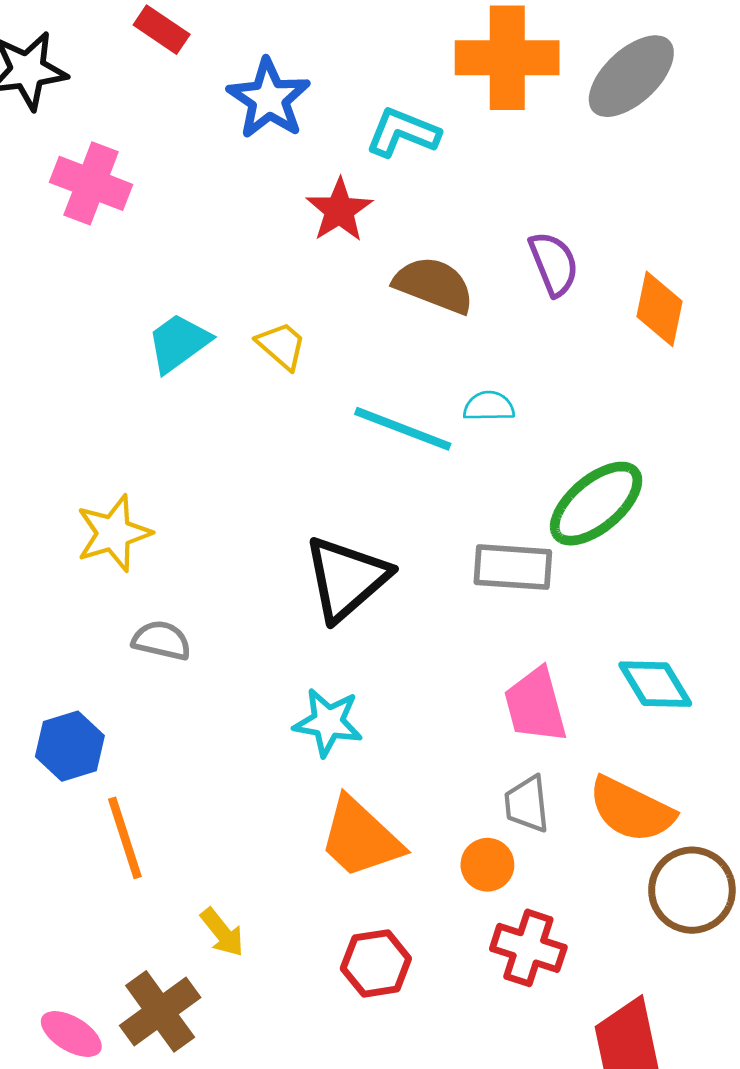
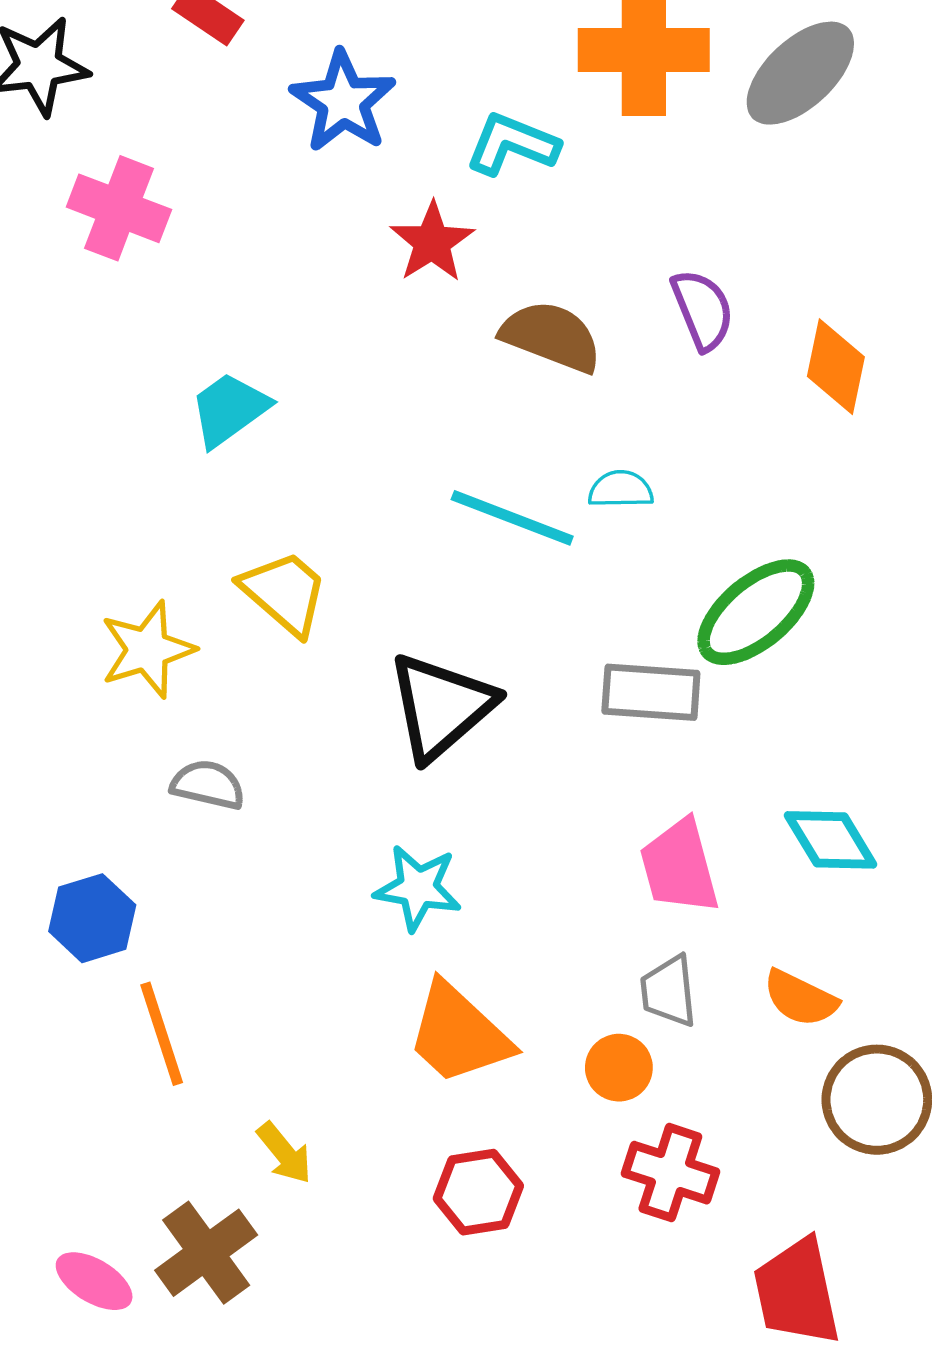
yellow trapezoid: (281, 346) -> (284, 593), moved, size x1.4
orange semicircle: (631, 810) -> (800, 998), size x0.7

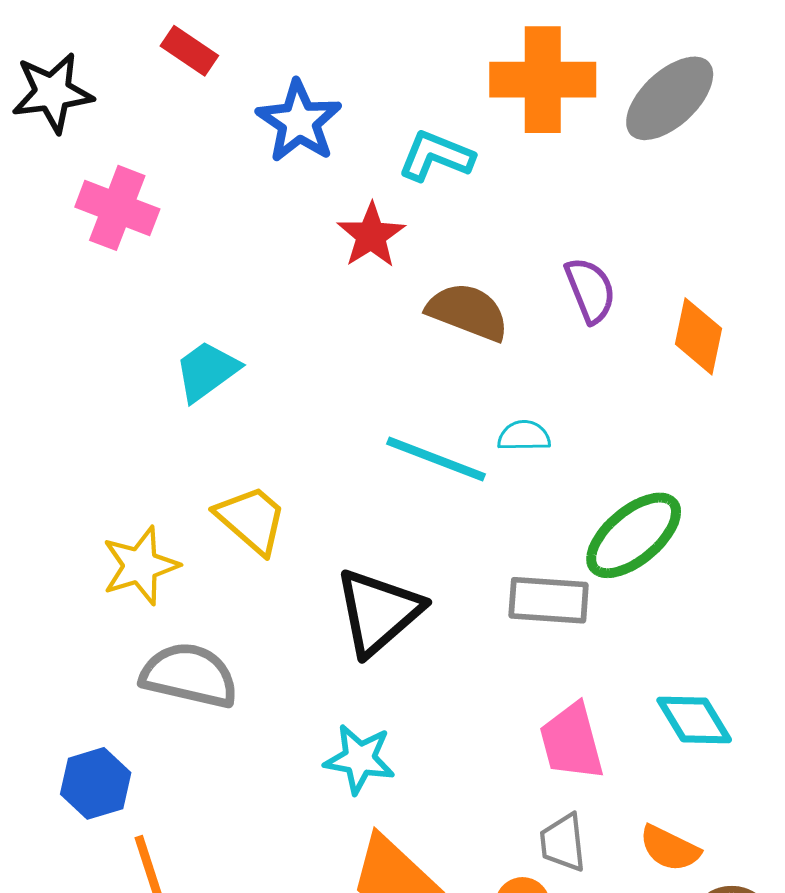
gray semicircle: (208, 785) -> (189, 675), size x1.6

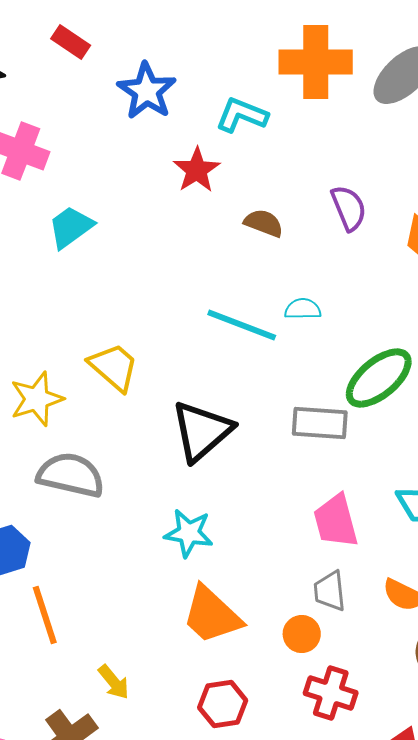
brown semicircle: (468, 312) -> (264, 223), size x0.7
cyan trapezoid: (207, 371) -> (71, 227), moved

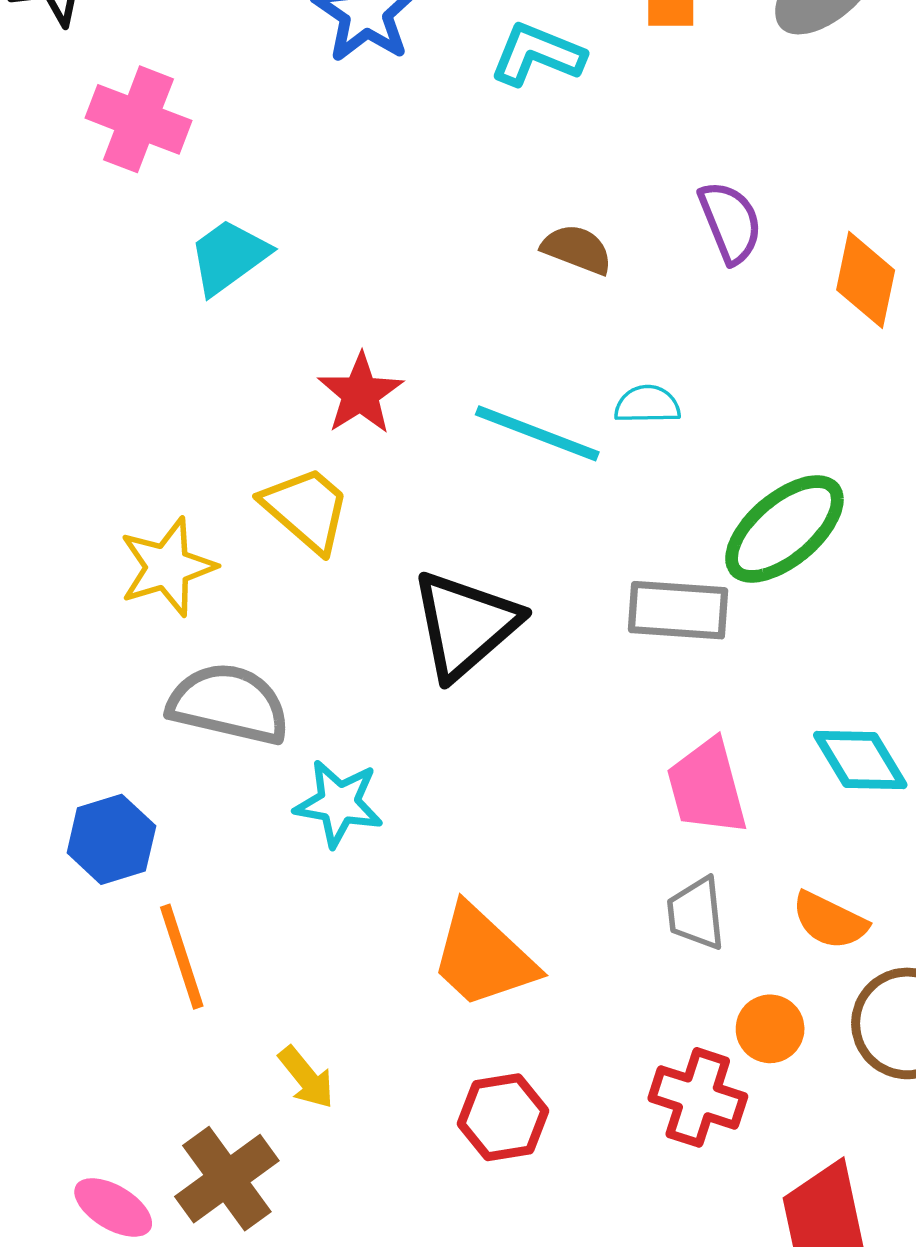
red star: (197, 170) -> (360, 394), moved
cyan star: (189, 533) -> (339, 803), moved
orange circle: (302, 634) -> (770, 1029), moved

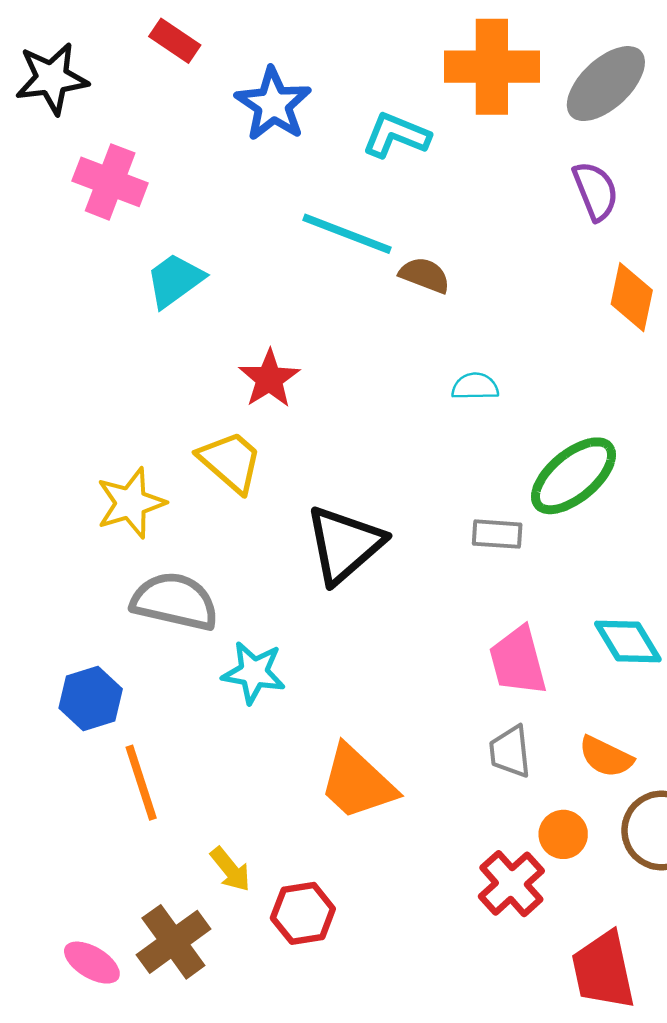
purple semicircle: (730, 222) -> (596, 191), moved
cyan line: (537, 433) -> (347, 234), moved
gray rectangle: (678, 610) -> (497, 534), size x0.7
red cross: (698, 1097) -> (511, 884), turned 30
red hexagon: (503, 1117) -> (303, 913), moved

